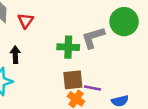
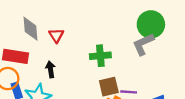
gray L-shape: (93, 38) -> (143, 44), moved

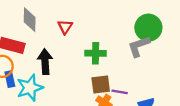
red triangle: (56, 35) -> (65, 27), moved
black arrow: (50, 69) -> (45, 62), size x1.5

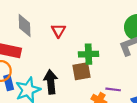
black arrow: (45, 62) -> (51, 82), moved
brown square: (101, 85) -> (82, 71), moved

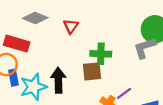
gray diamond: (25, 25) -> (35, 18), turned -70
purple line: (113, 89) -> (124, 93), turned -48

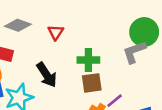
brown square: (92, 71) -> (92, 83), moved
black arrow: (58, 80) -> (47, 75), moved, turned 150

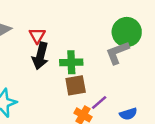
black arrow: (47, 75) -> (40, 56), moved, turned 50

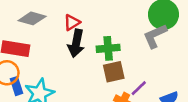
red triangle: (37, 35) -> (72, 22), turned 30

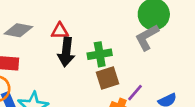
red triangle: (72, 22) -> (60, 31), turned 36

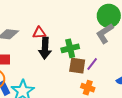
brown square: (108, 78) -> (77, 66), turned 30
purple line: (135, 93) -> (92, 64), moved

